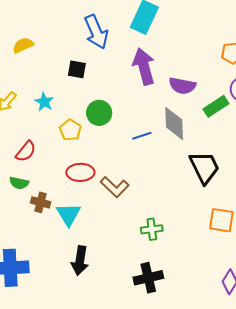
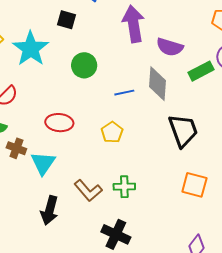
cyan star: (44, 102) -> (31, 49), size x1.8
yellow pentagon: (70, 130) -> (112, 132), moved
brown L-shape: (115, 187) -> (88, 191), moved
black cross: (148, 278) -> (116, 234), turned 32

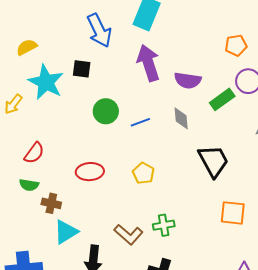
cyan star: (31, 49) -> (46, 82), moved
gray diamond: (158, 84) -> (181, 118), size x0.7
blue line: (124, 93) -> (140, 122), moved
cyan triangle: (43, 163) -> (66, 232), moved, turned 32

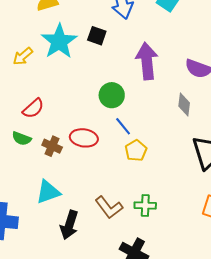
purple arrow: (148, 63) -> (147, 61), moved
green circle: (106, 111) -> (112, 95), moved
blue line: (140, 122) -> (123, 126), moved, turned 60
brown cross: (51, 203) -> (52, 146), moved

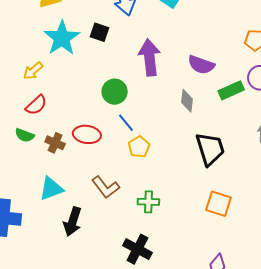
yellow arrow: (23, 56) -> (33, 71), moved
brown L-shape: (109, 207) -> (106, 187), moved

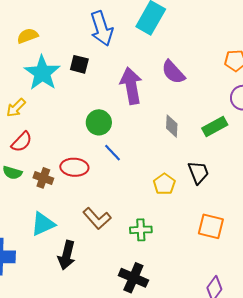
purple semicircle: (201, 65) -> (173, 72), moved, turned 32
green rectangle: (231, 90) -> (215, 126), moved
yellow pentagon: (139, 147) -> (164, 184), moved
black trapezoid: (210, 149) -> (198, 172), size x0.7

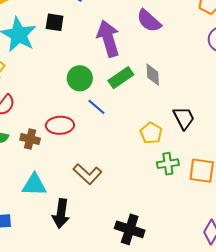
green rectangle: (215, 126) -> (121, 78), moved
cyan triangle: (43, 224) -> (34, 185), turned 32
green cross: (141, 230) -> (168, 164), moved

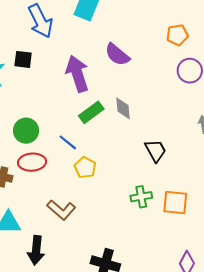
green circle: (80, 78) -> (26, 131), moved
yellow pentagon: (151, 133) -> (85, 168), moved

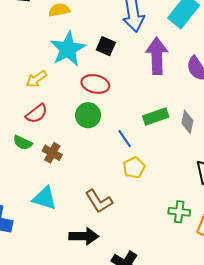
purple arrow: (77, 74) -> (157, 56), moved
red ellipse: (32, 162) -> (95, 84), moved
black arrow: (36, 250) -> (84, 236), moved, turned -112

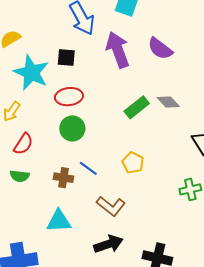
gray diamond: (187, 122) -> (168, 102), turned -35
blue line: (125, 139) -> (88, 168), moved
brown cross: (52, 153) -> (64, 178), moved

